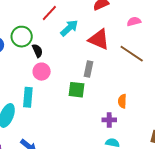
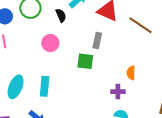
black semicircle: (37, 51) -> (61, 15), moved
cyan rectangle: (28, 97) -> (45, 86), moved

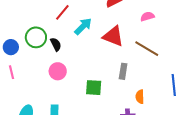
black semicircle: (61, 15) -> (56, 44), moved
gray rectangle: (97, 41) -> (123, 71), moved

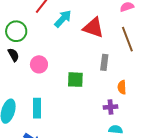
black semicircle: (56, 44) -> (13, 55), moved
brown line: (147, 49) -> (127, 39), turned 40

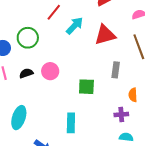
red triangle: (93, 28) -> (105, 35), turned -35
black semicircle: (13, 55) -> (26, 73), moved, turned -80
cyan rectangle: (37, 108) -> (71, 123), moved

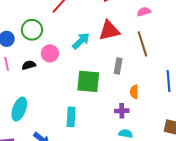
cyan arrow: (75, 26) -> (81, 41), moved
pink circle: (50, 71) -> (50, 53), moved
green square: (86, 87) -> (88, 81), size x1.4

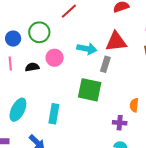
cyan arrow: (81, 41) -> (87, 49), turned 48
gray rectangle: (118, 66) -> (105, 64), moved
cyan rectangle: (71, 117) -> (54, 114), moved

